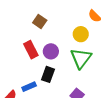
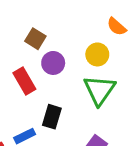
purple circle: (51, 51) -> (53, 63), moved

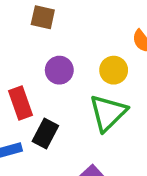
brown square: (35, 39) -> (43, 17), moved, turned -30
red rectangle: (24, 81) -> (20, 103), moved

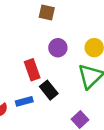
black rectangle: (45, 133) -> (49, 90), turned -66

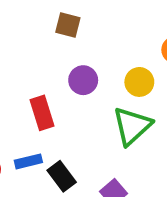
black rectangle: (49, 90) -> (62, 176), moved

